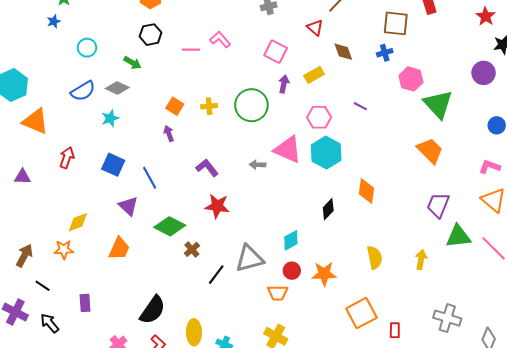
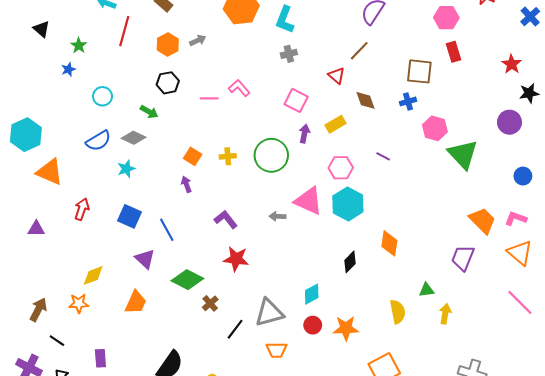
orange trapezoid: (430, 151) -> (483, 221), moved
green triangle: (458, 236) -> (427, 290), moved, size x0.6
orange trapezoid: (278, 293) -> (276, 350), moved

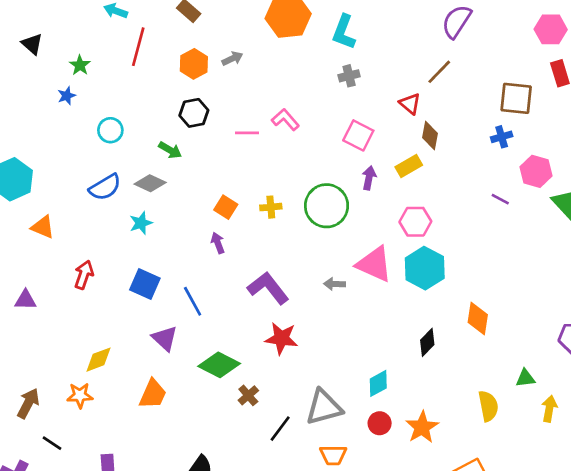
brown diamond: (366, 100) -> (430, 135), moved, turned 30
purple line: (383, 156) -> (500, 199), moved
orange triangle: (50, 172) -> (43, 227), size x0.7
purple L-shape: (226, 220) -> (268, 288), size x1.4
orange star: (346, 328) -> (422, 427), turned -30

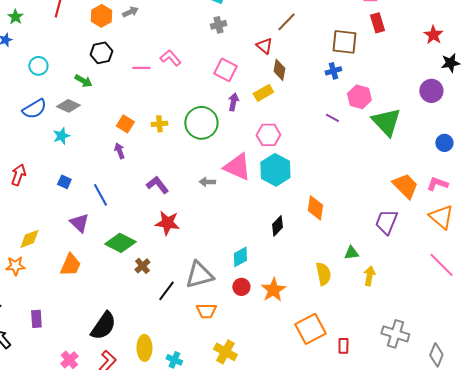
blue square: (145, 284) -> (64, 182), size x0.6
purple L-shape: (268, 288) -> (157, 185), size x0.7

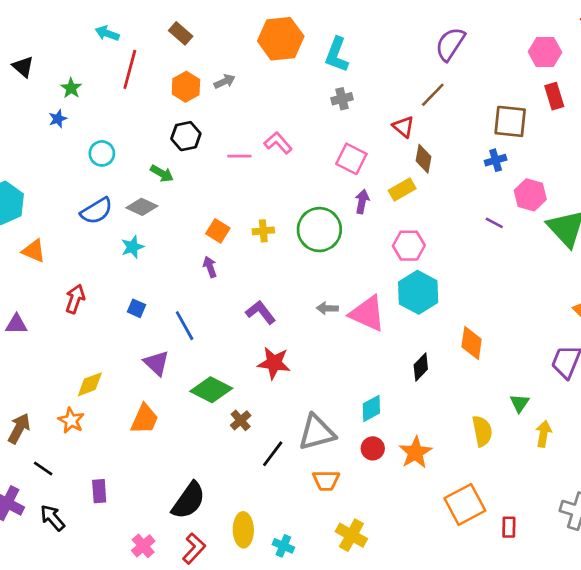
pink triangle: (237, 167) -> (367, 314), moved
green triangle: (351, 253) -> (520, 403), turned -49
orange star: (15, 266) -> (71, 420), turned 30

